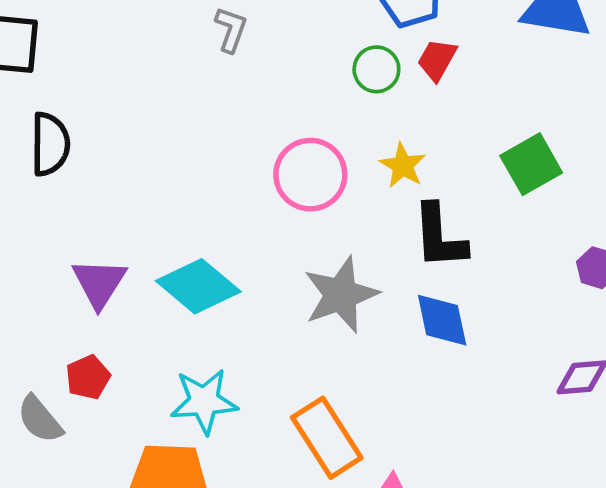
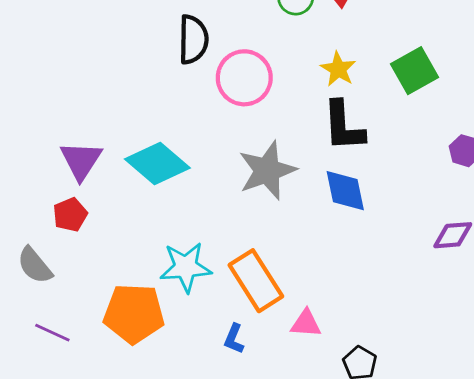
black semicircle: (50, 144) -> (193, 39), moved
yellow star: (403, 166) -> (338, 69), moved
red pentagon: (88, 377) -> (70, 215), moved
cyan star: (204, 401) -> (186, 267), moved

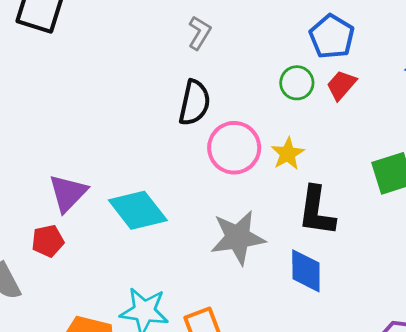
yellow star: (338, 69) -> (288, 154), moved

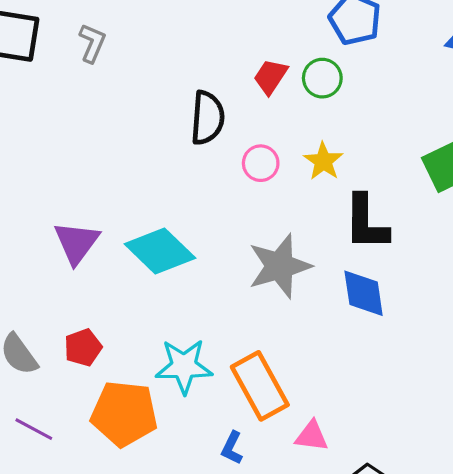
gray L-shape: (199, 33) -> (92, 43), moved
red trapezoid: (341, 85) -> (270, 77), moved
pink circle: (234, 148) -> (261, 163), size x0.6
red pentagon: (48, 241) -> (83, 348), moved

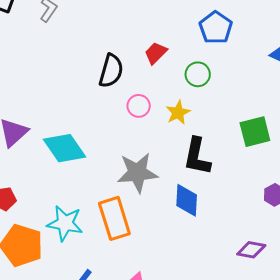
green circle: (322, 78) -> (198, 74), moved
orange rectangle: (260, 386) -> (114, 218), moved

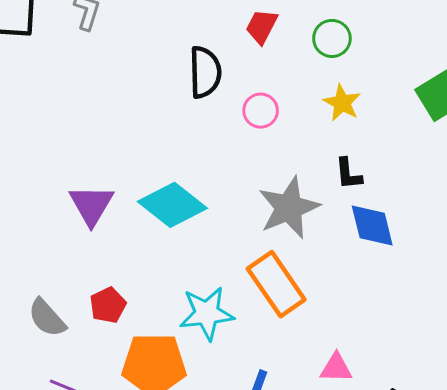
yellow star: (178, 113) -> (342, 103), moved
black L-shape: (197, 156) -> (348, 174), moved, size x0.6

